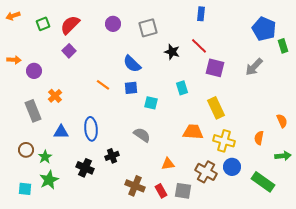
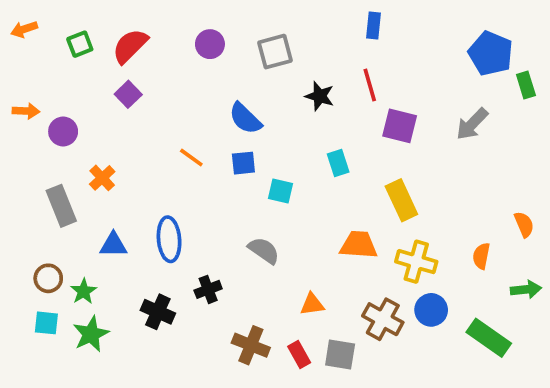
red line: (199, 46) -> (370, 85), turned 30
cyan square: (25, 189) -> (46, 323), moved

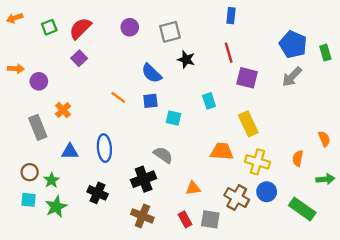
blue pentagon: (491, 53) -> (293, 44), moved
black star: (320, 96) -> (186, 59), moved
black cross: (208, 289) -> (144, 179), moved, size x1.5
brown cross: (251, 345) -> (142, 216), moved

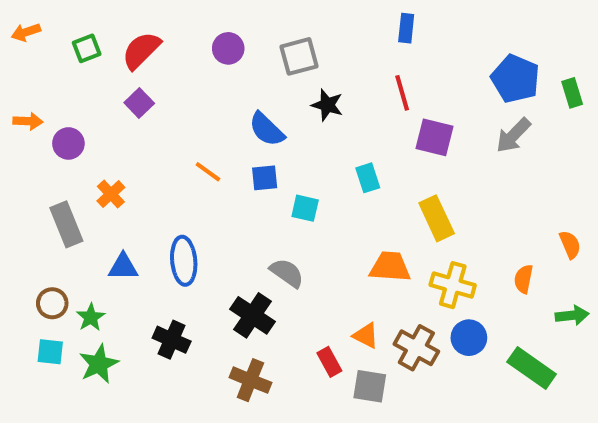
black cross: (144, 179) -> (252, 315), turned -35
orange triangle: (193, 188) -> (366, 336), moved, turned 35
red rectangle: (185, 219) -> (329, 362), moved

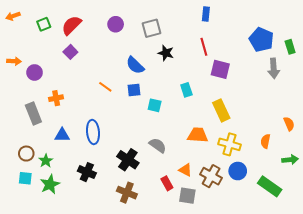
gray arrow: (513, 135) -> (274, 68), moved, turned -48
orange cross: (111, 194) -> (56, 98), turned 32
gray semicircle: (287, 273) -> (158, 145), moved

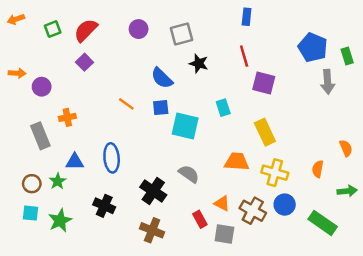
cyan square: (155, 105) -> (185, 126), size x1.6
green star: (46, 161) -> (58, 181), moved

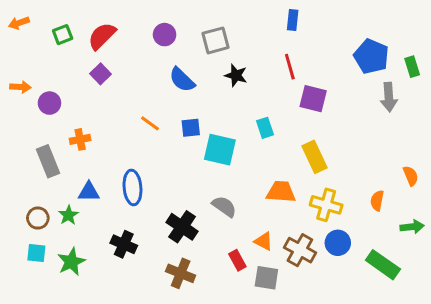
blue semicircle: (162, 78) -> (182, 80), moved

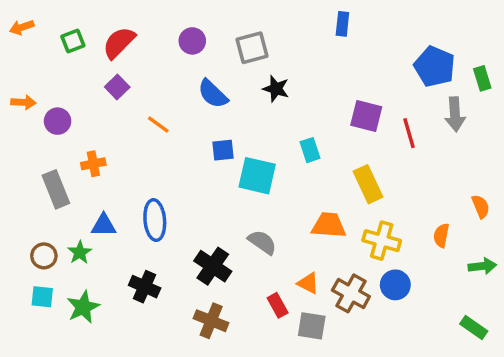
red line: (290, 67) -> (409, 133), moved
orange line: (150, 123) -> (158, 125), moved
green rectangle: (383, 265) -> (474, 328), moved, size x0.7

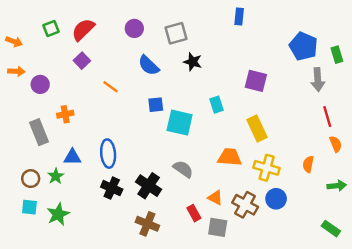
orange arrow: (22, 27) -> (14, 42), moved, turned -140
red line: (409, 133) -> (327, 117), moved
black cross: (145, 287) -> (112, 188), moved

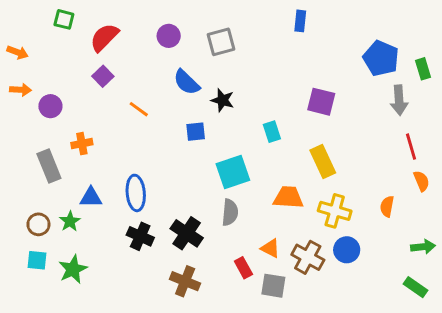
green square: (51, 28) -> (64, 19), moved, turned 35
black star: (193, 62) -> (222, 100), moved
cyan square: (180, 123) -> (233, 172), moved, turned -32
gray semicircle: (183, 169) -> (230, 212), turned 60
green arrow: (337, 186) -> (423, 247), moved

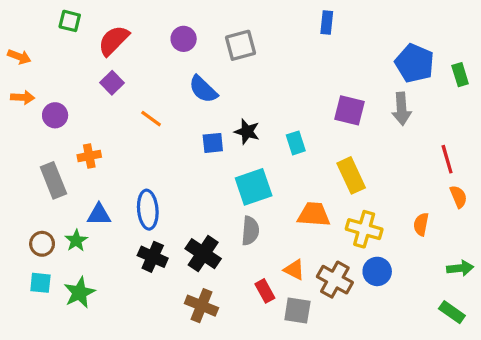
black star: (222, 100) -> (247, 132), moved
gray arrow: (399, 100) -> (402, 109), moved

